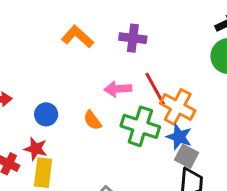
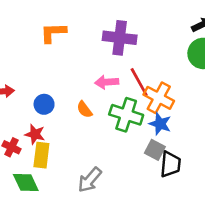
orange L-shape: (77, 37) -> (53, 33), moved, turned -44
purple cross: (133, 38) -> (120, 38), size x1.4
gray square: (187, 156) -> (155, 150), moved

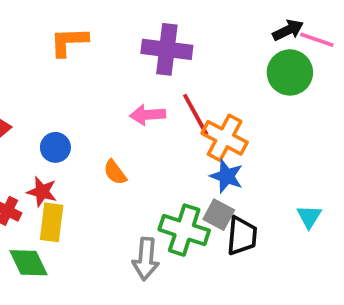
orange semicircle: (84, 109) -> (115, 172), moved
green cross: (126, 115) -> (184, 230), moved
gray arrow: (90, 180) -> (146, 259), moved, turned -36

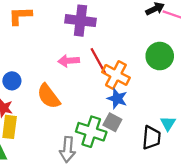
green circle: (290, 72) -> (160, 56), moved
orange semicircle: (115, 172) -> (49, 96), size x1.6
black trapezoid: (242, 236) -> (151, 138), moved

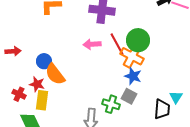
green circle: (160, 56) -> (138, 40), moved
orange semicircle: (49, 96) -> (55, 74), moved
green cross: (91, 132) -> (111, 104), size x0.7

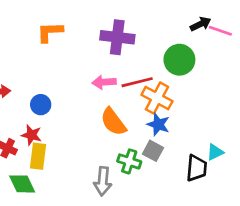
green circle: (138, 40) -> (179, 60), moved
red line: (117, 44) -> (137, 82), turned -75
orange semicircle: (55, 74) -> (113, 122), moved
cyan triangle: (176, 97) -> (215, 152), turned 32

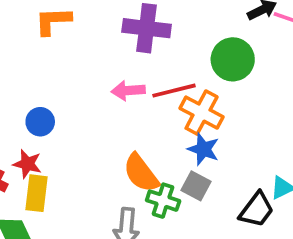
orange semicircle: (113, 122) -> (141, 173), moved
black trapezoid: (197, 168) -> (257, 210), turned 32

